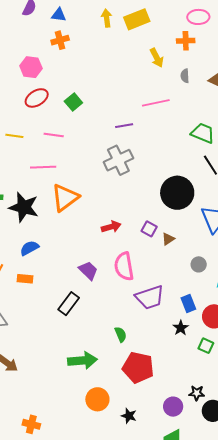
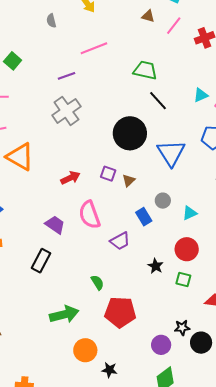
gray semicircle: (185, 76) -> (51, 21), moved
orange triangle: (65, 198) -> (20, 157), turned -44
purple trapezoid: (150, 297) -> (120, 241), size x0.7
blue rectangle: (188, 304) -> (144, 217), moved
black star: (129, 416) -> (109, 370), moved

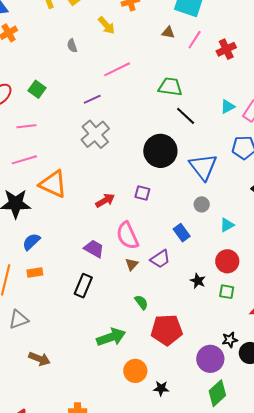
brown triangle: (129, 180) -> (132, 264), moved
gray circle: (163, 201) -> (202, 204), moved
purple circle: (161, 345) -> (210, 359), size x1.4

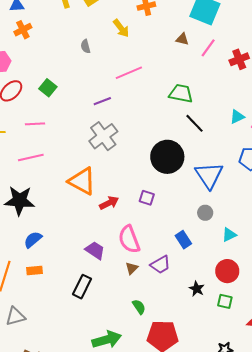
orange triangle: (53, 184) -> (82, 181), moved

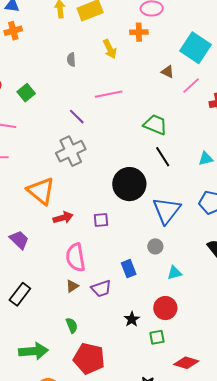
purple line: (102, 101) -> (77, 117), turned 54
purple square: (147, 198) -> (101, 220), turned -35
purple trapezoid: (95, 250) -> (19, 240), moved
green square: (225, 301) -> (157, 337), turned -35

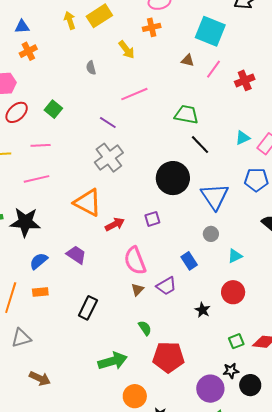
green square: (157, 337) -> (236, 341), moved

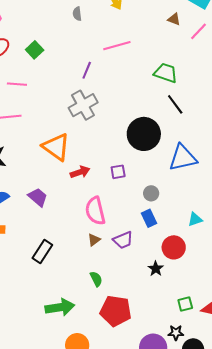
purple line: (108, 122) -> (87, 70), turned 72
blue triangle: (215, 196) -> (183, 158), turned 44
gray circle: (211, 234) -> (151, 193), moved
red circle: (233, 292) -> (174, 247), moved

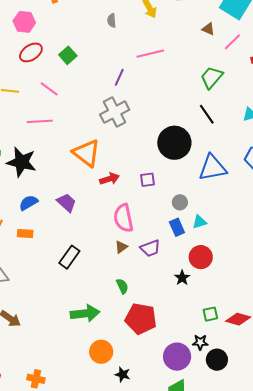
green trapezoid: (166, 73) -> (212, 77), moved, turned -70
pink line: (17, 84) -> (49, 89), turned 30
cyan triangle: (195, 219) -> (199, 222), moved

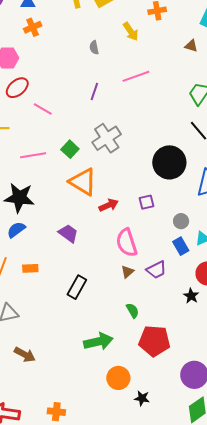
green square: (68, 55) -> (70, 149), moved
purple line: (119, 77) -> (94, 92), moved
pink line: (49, 89) -> (43, 109), moved
blue semicircle: (28, 203) -> (16, 230), moved

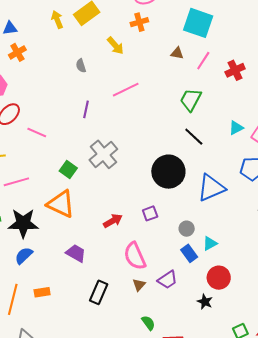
pink line: (33, 155) -> (16, 182), moved
orange triangle: (83, 182) -> (61, 204), moved
black rectangle: (77, 287) -> (99, 292), moved

